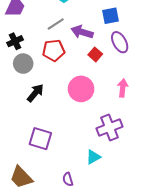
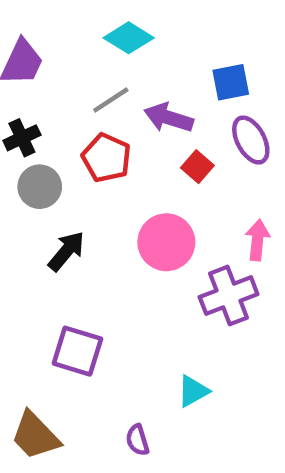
red pentagon: (54, 50) -> (106, 158), turned 30
purple cross: (109, 128) -> (229, 296), moved

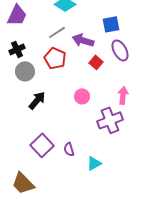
pink circle: (166, 242) -> (82, 96), size x0.6
purple square: (77, 351) -> (42, 145), turned 30
purple semicircle: (137, 440) -> (69, 149), moved

